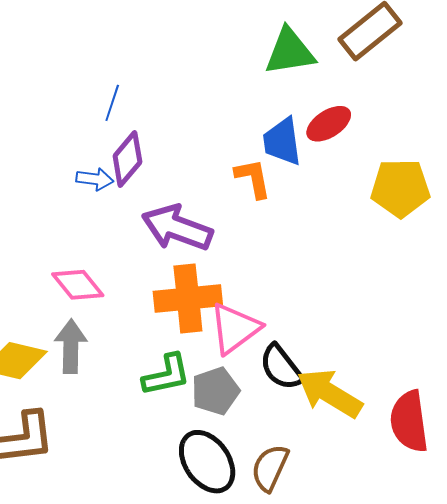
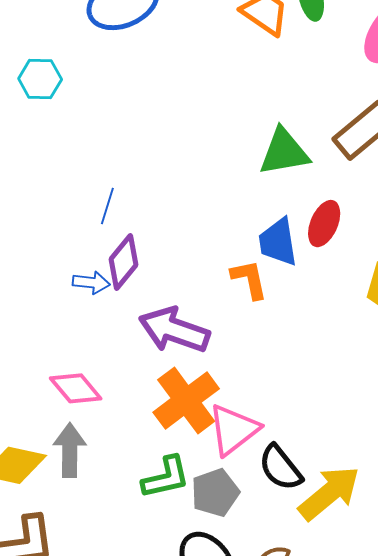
red ellipse: (329, 124) -> (324, 224), turned -33
orange cross: (188, 298) -> (186, 400), turned -30
yellow arrow: (330, 393) -> (329, 493), turned 110

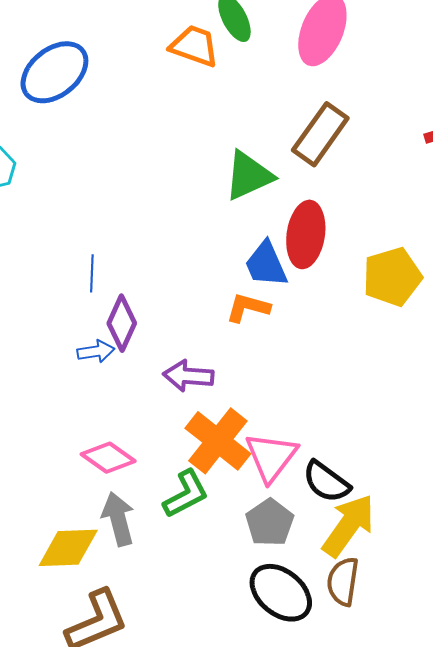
red ellipse: (324, 224) -> (306, 234), size x1.4
orange L-shape: (249, 279) -> (248, 308), turned -48
purple arrow: (174, 330) -> (188, 376), size x0.7
green L-shape: (166, 477) -> (186, 494), moved
yellow arrow: (329, 493) -> (349, 525), moved

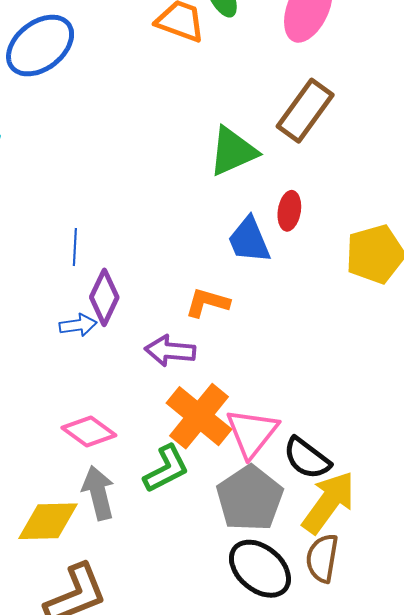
red ellipse: (306, 234) -> (289, 211), size x0.6
orange L-shape: (248, 308) -> (207, 303), moved
gray pentagon: (270, 523) -> (250, 498), size x1.4

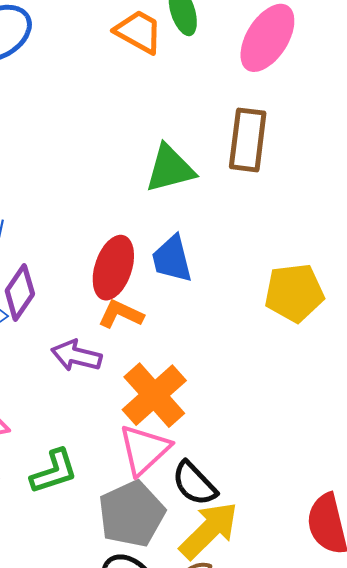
brown rectangle: (305, 111) -> (248, 140), turned -38
red ellipse: (289, 211) -> (113, 268), moved, size x1.6
orange cross: (199, 416) -> (154, 395), moved

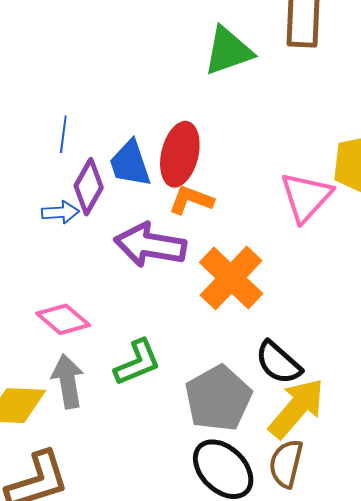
blue trapezoid: (172, 259) -> (130, 164), moved
purple arrow: (76, 356) -> (150, 245), size x1.4
pink triangle: (144, 450) -> (306, 197), moved

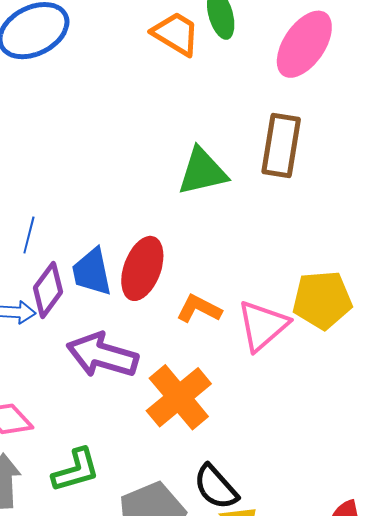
orange L-shape: (191, 200) -> (199, 309), moved

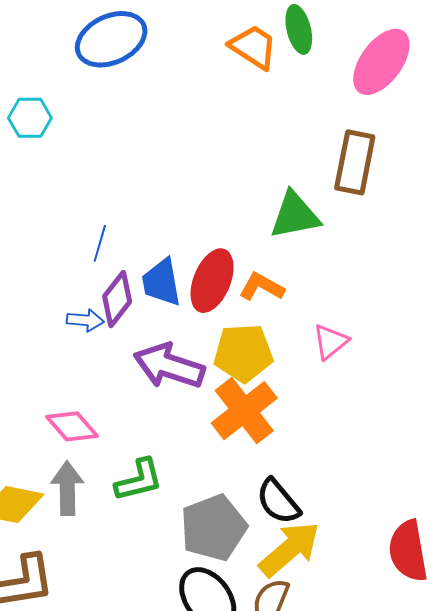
green triangle: (202, 171) -> (295, 215), moved
yellow pentagon: (322, 300) -> (243, 353), moved
orange L-shape: (199, 309) -> (262, 287), moved
pink triangle: (263, 326) -> (330, 342), size x0.7

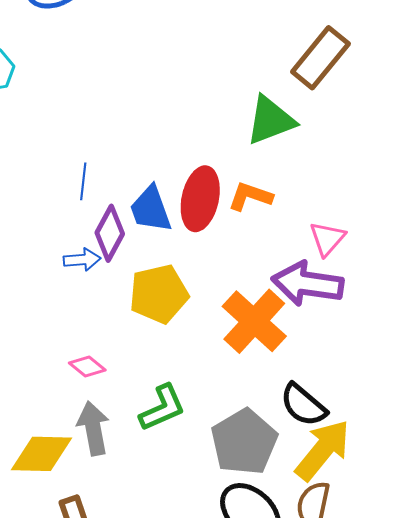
brown rectangle: (355, 162) -> (320, 58), turned 38
yellow pentagon: (243, 353) -> (159, 294), moved
purple arrow: (169, 366) -> (307, 284), moved
pink diamond: (72, 426) -> (87, 366), size x0.7

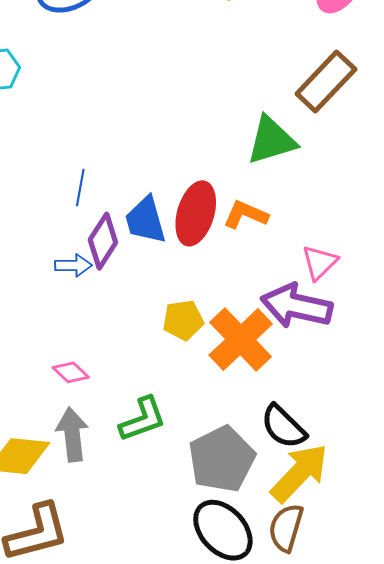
yellow pentagon: (159, 294) -> (183, 320), moved, size x0.7

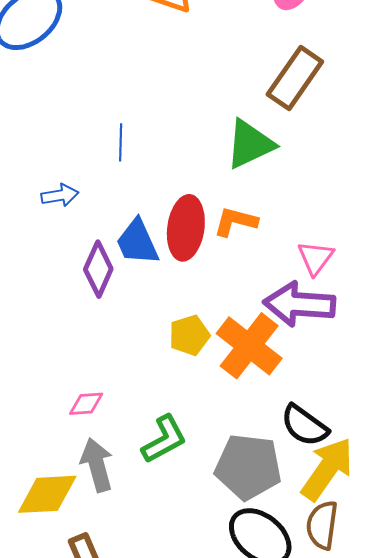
blue line: (80, 188) -> (121, 142), moved
blue arrow: (73, 265) -> (60, 195), moved
pink diamond: (71, 372) -> (86, 404), turned -39
gray pentagon: (222, 459) -> (248, 467), turned -30

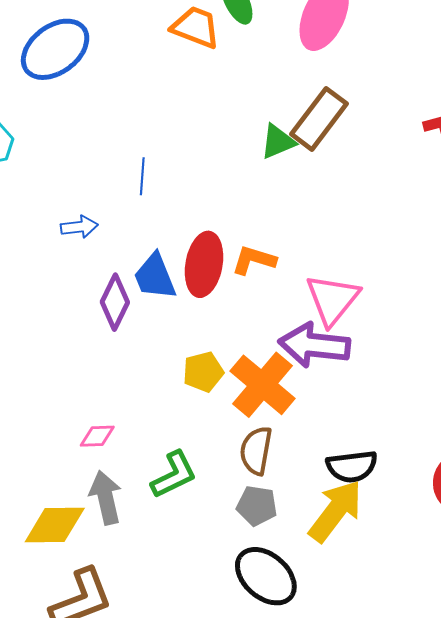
green triangle: (250, 144) -> (278, 142), moved, size x0.7
pink triangle: (316, 258) -> (332, 299), size x1.5
black semicircle: (305, 426) -> (352, 466), moved, turned -45
gray pentagon: (248, 467) -> (257, 506), size x0.6
brown semicircle: (322, 525) -> (256, 451), moved

